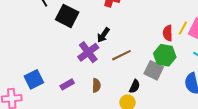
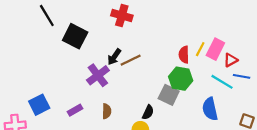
brown line: (121, 55) -> (131, 60), moved

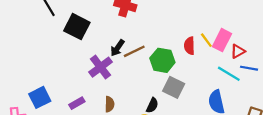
yellow line: (200, 49) -> (206, 40), turned -64
green hexagon: (181, 79) -> (162, 60), moved

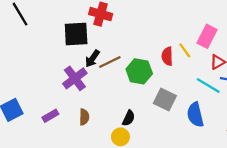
black square: (77, 27) -> (76, 34), moved, turned -30
pink rectangle: (222, 40) -> (207, 36), moved
gray square: (174, 87) -> (165, 99), moved

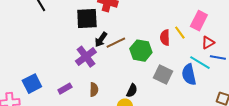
blue semicircle: (195, 115) -> (189, 75), moved

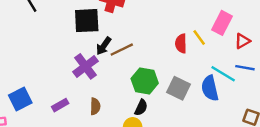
red triangle: (208, 43) -> (243, 41), moved
green hexagon: (141, 51) -> (145, 81), moved

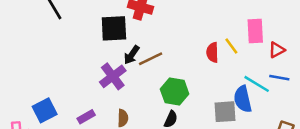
pink rectangle: (222, 23) -> (255, 31), turned -30
gray square: (179, 88) -> (225, 112), moved, turned -30

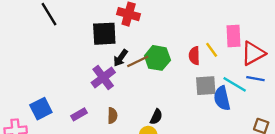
red triangle: (277, 50) -> (253, 53), size x1.6
green hexagon: (175, 92) -> (157, 58), moved
gray square: (225, 112) -> (206, 86), moved

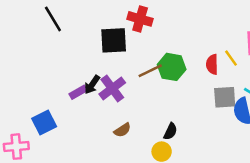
black arrow: (120, 58) -> (92, 85), moved
purple rectangle: (79, 114) -> (78, 92), moved
brown semicircle: (112, 116) -> (122, 130), turned 56

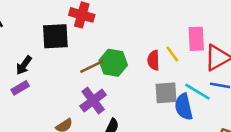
black arrow: (92, 85) -> (24, 65), moved
purple cross: (112, 88) -> (93, 100), moved

